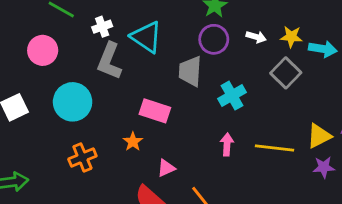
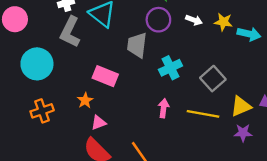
gray square: (286, 73) -> (213, 79), moved
pink triangle: (166, 168) -> (99, 123), moved

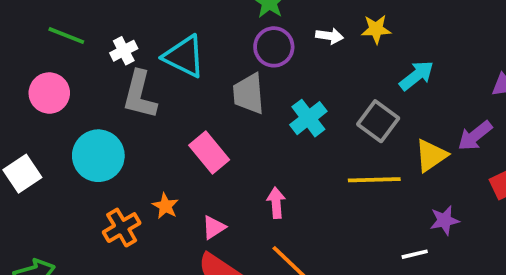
cyan arrow: (249, 34) -> (417, 76), moved, turned -40
pink rectangle: (105, 76) -> (209, 153), turned 40
orange star: (85, 100) -> (165, 206), moved
pink arrow: (163, 108) -> (276, 203), moved
purple star: (243, 133) -> (445, 220), moved

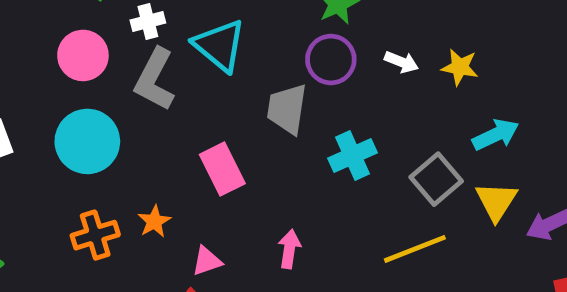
pink circle: (49, 93) -> (83, 55), moved
yellow triangle: (431, 155) -> (496, 201), moved, turned -36
yellow line: (374, 180) -> (415, 249), turned -33

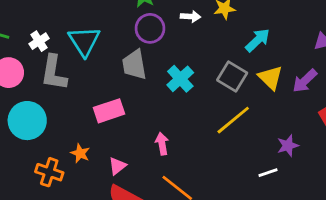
cyan triangle: (220, 45) -> (84, 41), turned 36
pink rectangle: (222, 169) -> (109, 111), turned -64
orange cross: (95, 235) -> (49, 172), turned -36

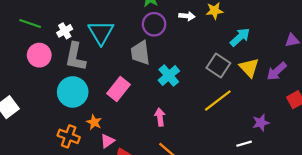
cyan cross: (180, 79) -> (169, 76), moved
pink rectangle: (109, 111) -> (119, 89), turned -35
cyan circle: (27, 121) -> (73, 92), moved
pink triangle: (117, 166) -> (107, 141), moved

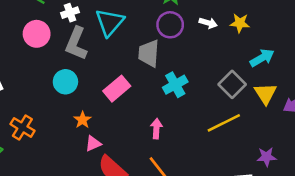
cyan circle: (73, 92) -> (65, 82), size x0.7
orange cross: (69, 136) -> (22, 127), moved

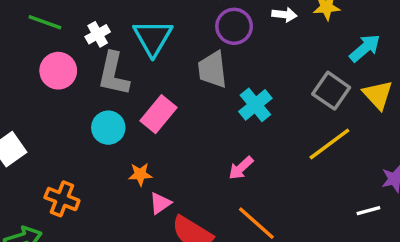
pink rectangle: (117, 89) -> (158, 114), moved
orange star: (82, 120) -> (140, 174), turned -30
pink arrow: (156, 129) -> (241, 168), turned -126

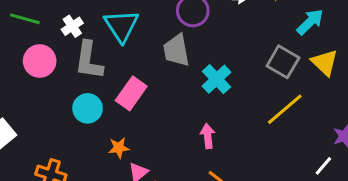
pink arrow: (241, 168) -> (208, 136), turned 130
white line: (368, 211) -> (323, 166), turned -30

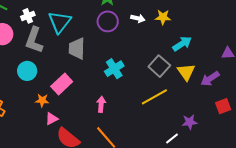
gray trapezoid: (176, 50) -> (77, 48), moved
pink rectangle: (131, 93) -> (62, 84), moved

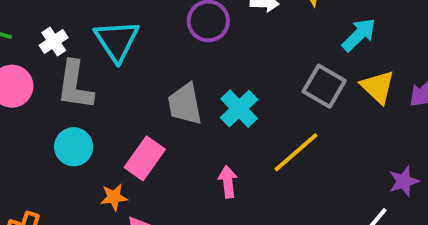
gray trapezoid: (77, 48) -> (185, 104), moved
yellow line: (154, 97) -> (296, 152), moved

